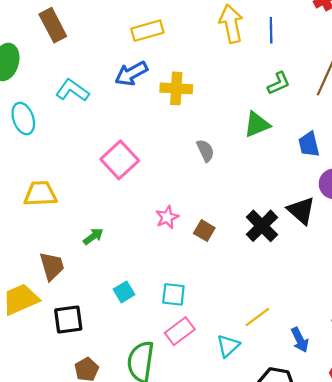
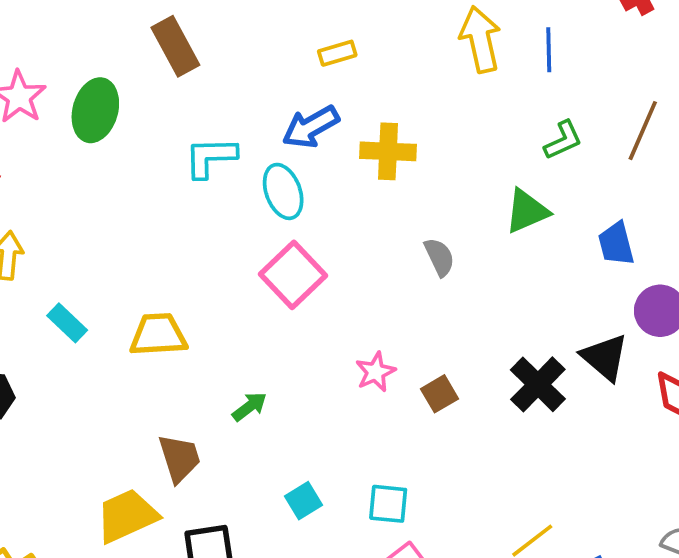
yellow rectangle: (147, 31) -> (337, 53), size x0.7
cyan L-shape: (72, 90) -> (210, 157), turned -36
cyan ellipse: (23, 119) -> (283, 191), moved
brown square: (204, 231) -> (439, 394), turned 30

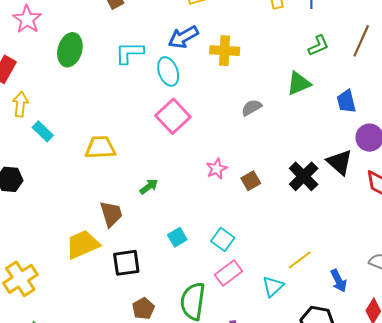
green ellipse: (95, 110) -> (70, 50), moved
gray semicircle: (439, 257) -> (252, 108), turned -95
cyan rectangle: (67, 323) -> (43, 131), moved
cyan square: (388, 504) -> (223, 239), turned 30

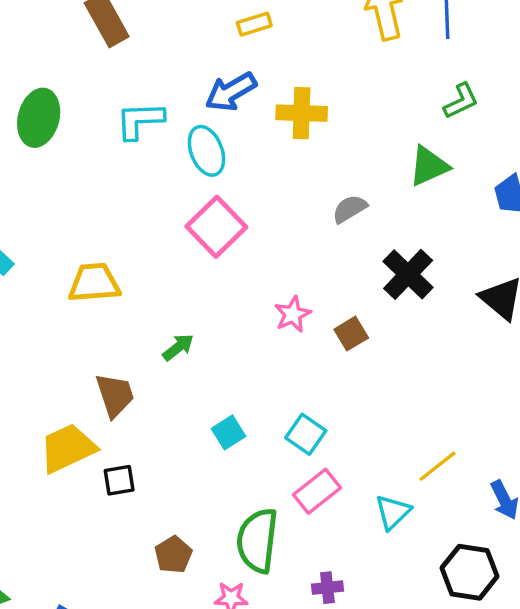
black cross: (304, 176) -> (408, 274), moved
black square: (126, 263) -> (119, 480), moved, size x0.7

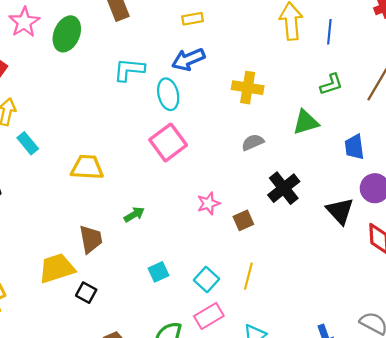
yellow rectangle: (254, 24) -> (193, 19), moved
yellow cross: (302, 113) -> (248, 88), moved
green ellipse: (39, 118) -> (67, 34), moved
yellow line: (437, 466) -> (248, 276), moved, turned -45
black square: (119, 480) -> (86, 293), turned 30

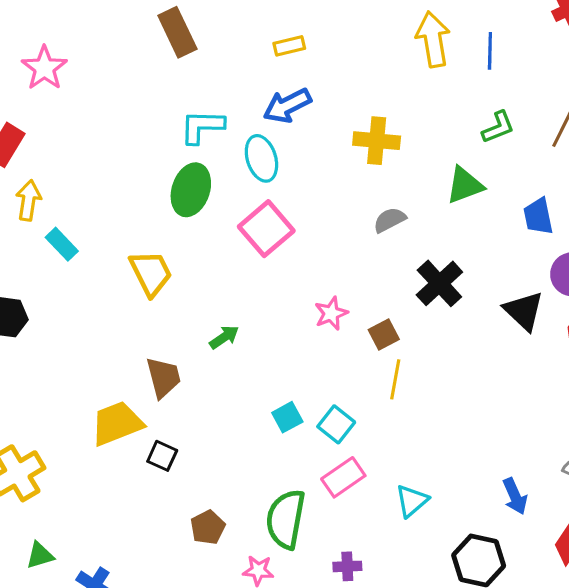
green ellipse: (67, 34) -> (191, 190), moved
yellow trapezoid: (87, 167) -> (151, 273), turned 64
cyan square: (158, 272) -> (287, 417), moved
yellow line: (248, 276) -> (395, 379), moved

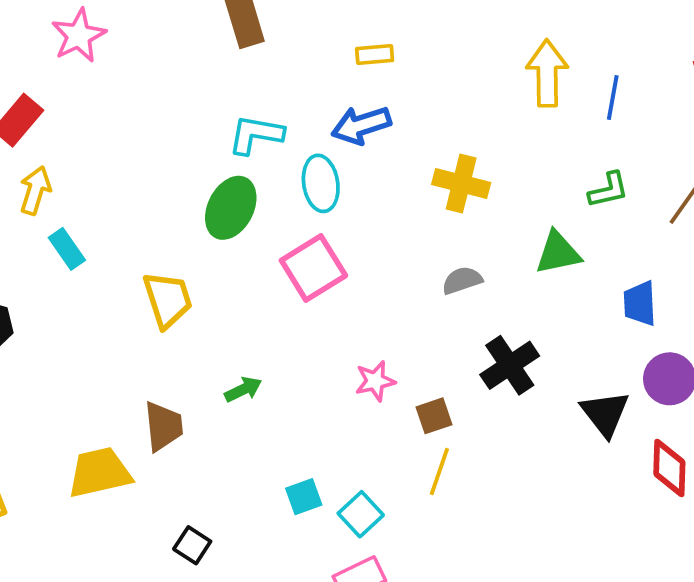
black square: (162, 456) -> (192, 545), moved

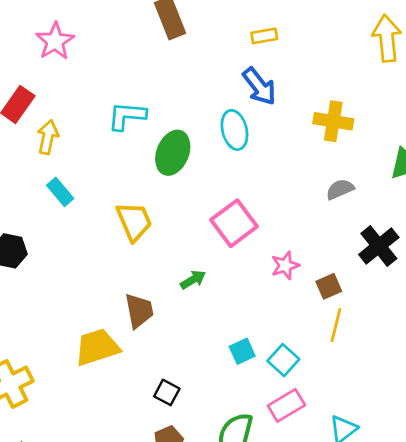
blue arrow: (361, 125) -> (259, 86), turned -105
cyan L-shape: (256, 135) -> (127, 116), moved
yellow arrow: (35, 190) -> (48, 137), moved
pink square: (313, 268) -> (234, 223), moved

